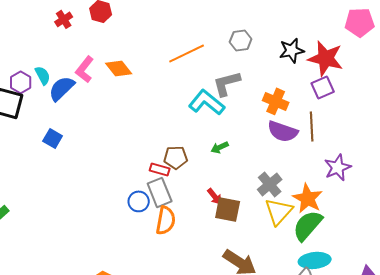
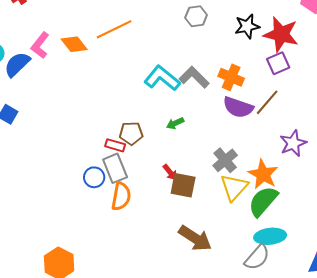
orange line: (187, 53) -> (114, 29), moved
gray L-shape: (227, 83) -> (194, 77), moved, turned 60
brown line: (312, 126) -> (267, 102), turned 44

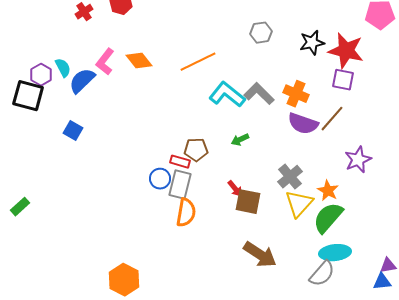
orange line: (114, 29) -> (198, 62), moved
purple square: (278, 63) -> (343, 80), turned 35
gray rectangle: (115, 168) -> (180, 185), turned 36
orange star: (263, 174) -> (328, 191), size x0.7
blue circle: (94, 177) -> (160, 179), moved

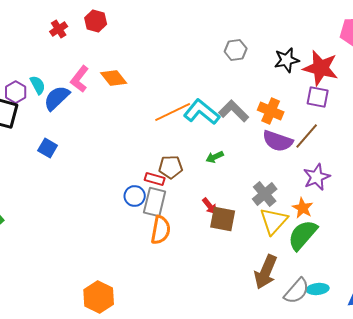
orange line: (198, 62) -> (173, 112), moved
purple star: (358, 160) -> (317, 177), moved
cyan ellipse: (335, 253) -> (318, 289), moved, size x0.7
brown arrow: (260, 255) -> (266, 272), moved, turned 80

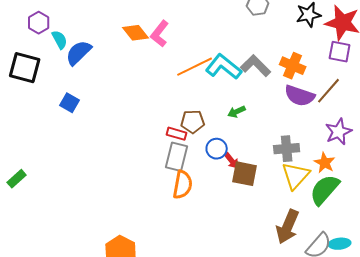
pink L-shape: (80, 79) -> (160, 34), moved
purple hexagon: (16, 92) -> (39, 23), moved
gray cross: (265, 194) -> (287, 149), turned 35
blue circle: (135, 196) -> (217, 149), moved

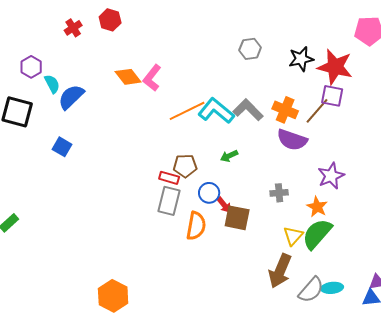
brown line: (329, 91) -> (317, 111), moved
gray cross: (287, 149) -> (279, 193), size x0.7
yellow triangle: (296, 176) -> (293, 236), moved, size x0.7
orange semicircle: (183, 185) -> (196, 226), moved

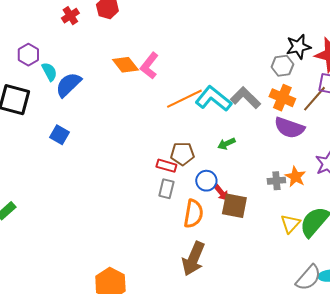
gray hexagon: (250, 49) -> (282, 66), moved
gray rectangle: (169, 201) -> (166, 189), size x0.7
orange star: (317, 207) -> (295, 177), moved
brown arrow: (280, 271) -> (193, 259), moved

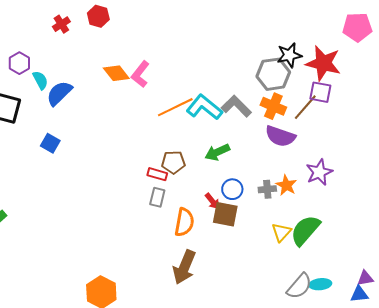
gray hexagon: (282, 66) -> (273, 74), size x1.5
green arrow: (226, 144) -> (217, 152), size x1.4
blue circle: (206, 181) -> (232, 189), moved

